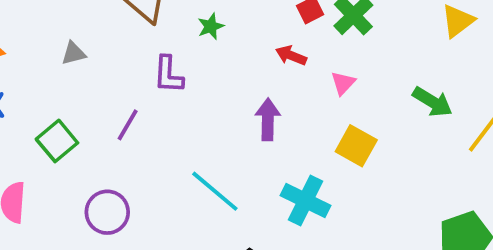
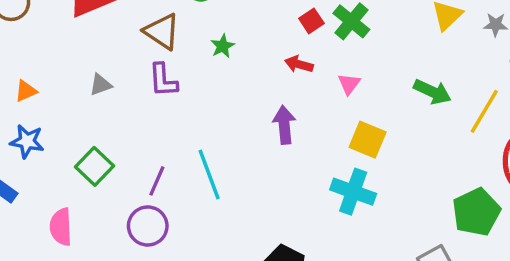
purple L-shape: (168, 75) -> (163, 80), moved
purple line: (128, 125) -> (157, 181), moved
cyan line: (215, 191) -> (209, 175), moved, turned 36
cyan cross: (305, 201) -> (353, 192), moved

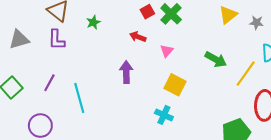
gray triangle: (101, 85) -> (19, 39), size x1.5
purple line: (157, 181) -> (49, 83), moved
cyan cross: (353, 192) -> (164, 115), size x0.7

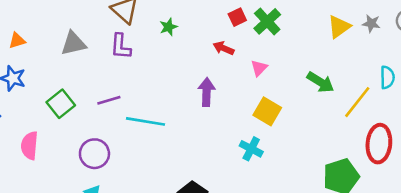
gray star: (256, 23) -> (371, 23), moved
purple line: (49, 83) -> (109, 100), turned 42
cyan line: (79, 98) -> (145, 121), turned -68

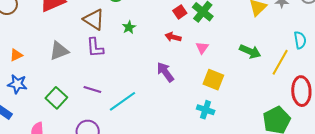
purple arrow: (207, 92) -> (165, 72), turned -30
purple line: (109, 100) -> (92, 90), turned 42
cyan line: (145, 121) -> (122, 101), turned -36

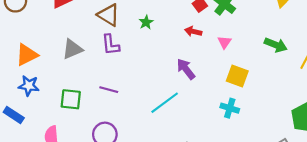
orange triangle: (16, 55) -> (27, 55), size x1.6
green square: (56, 98) -> (71, 99), turned -35
cyan line: (122, 101) -> (165, 103), moved

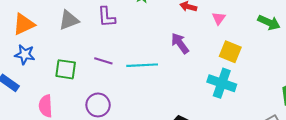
cyan line: (165, 103) -> (142, 65), moved, turned 32
cyan cross: (230, 108) -> (222, 83), size x1.5

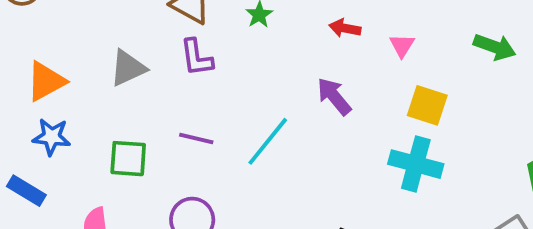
cyan line: (142, 65) -> (268, 141), turned -44

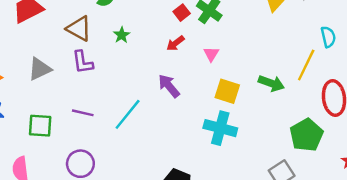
red arrow: (345, 28) -> (175, 43), turned -48
green arrow: (495, 47) -> (271, 83), moved

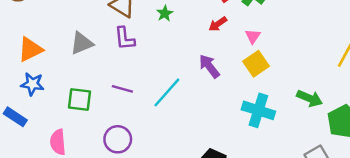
green arrow: (271, 83) -> (310, 98), moved
yellow square: (227, 91) -> (256, 64), moved, turned 35

